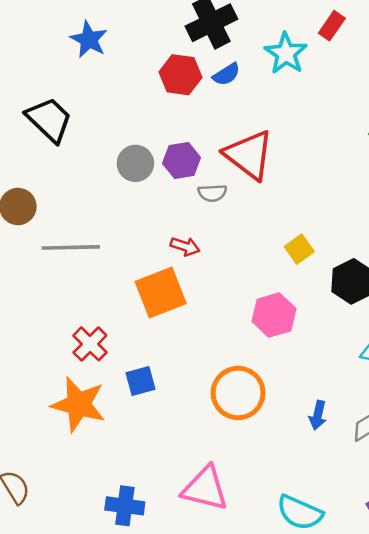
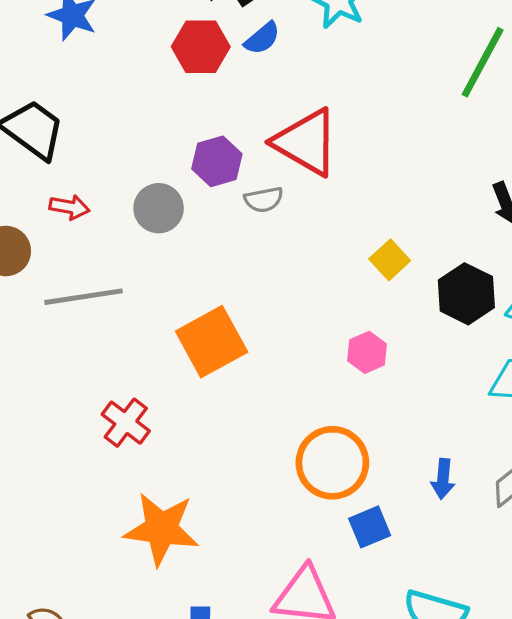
gray circle: (135, 163) -> (159, 208), moved
red arrow: (185, 246) -> (69, 207), moved
pink hexagon: (274, 315) -> (367, 352), size x0.7
blue square: (140, 381) -> (370, 527), moved
orange star: (79, 404) -> (161, 529), moved

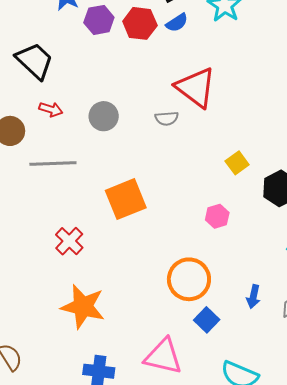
purple hexagon: (217, 161) -> (99, 20), moved
blue square: (370, 527) -> (207, 320), turned -30

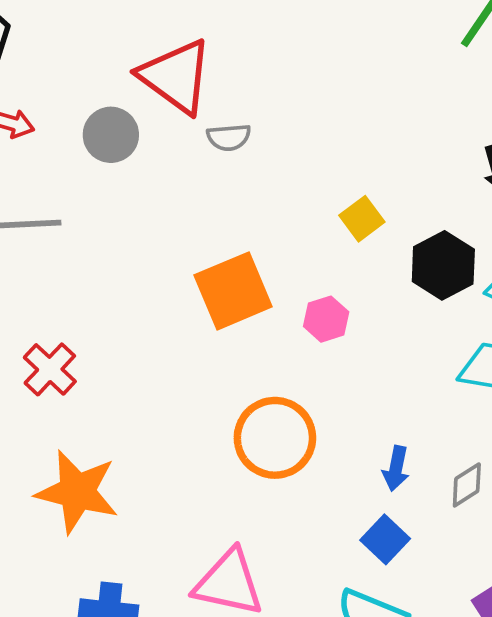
red triangle: (196, 87) -> (176, 76), moved
orange square: (126, 199) -> (233, 291), moved
blue square: (207, 320) -> (385, 539), moved

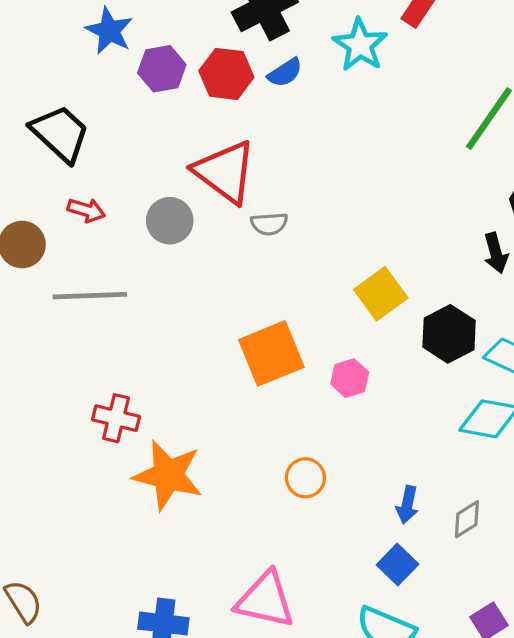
yellow square: (362, 219) -> (381, 294), size x1.4
red cross: (50, 369) -> (116, 418), turned -30
orange circle: (275, 438) -> (305, 478), size x0.6
orange star: (77, 492) -> (168, 475), moved

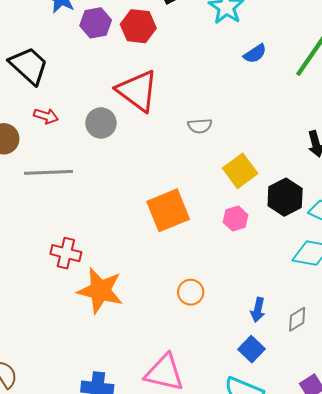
blue semicircle: (285, 73) -> (255, 54), moved
gray semicircle: (269, 224) -> (200, 126), moved
pink hexagon: (350, 378) -> (236, 219), moved

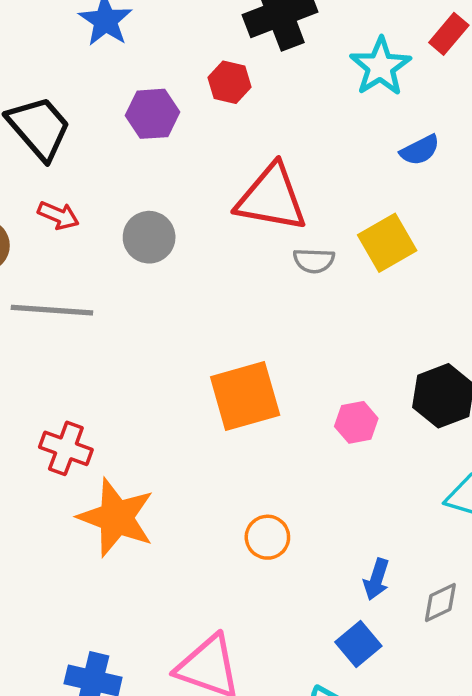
purple hexagon: (96, 23) -> (152, 114), moved
red hexagon: (138, 26) -> (230, 82), size x0.7
red triangle: (137, 91) -> (271, 198), moved, turned -33
yellow square: (240, 171) -> (387, 243), moved

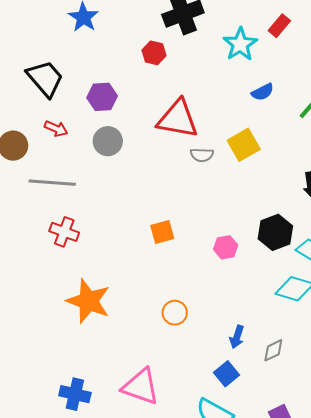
purple hexagon: (152, 114) -> (102, 97), moved
orange square: (245, 396) -> (162, 232), size x0.6
red cross: (66, 448) -> (64, 232), moved

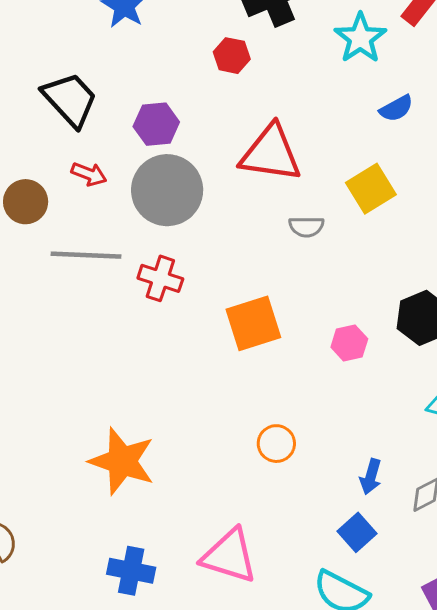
gray circle: (108, 141) -> (167, 190), size x1.6
gray semicircle: (202, 155) -> (306, 227), moved
red cross: (64, 232) -> (160, 278), moved
orange square: (162, 232) -> (253, 323), size x1.5
orange star: (88, 301) -> (122, 461), moved

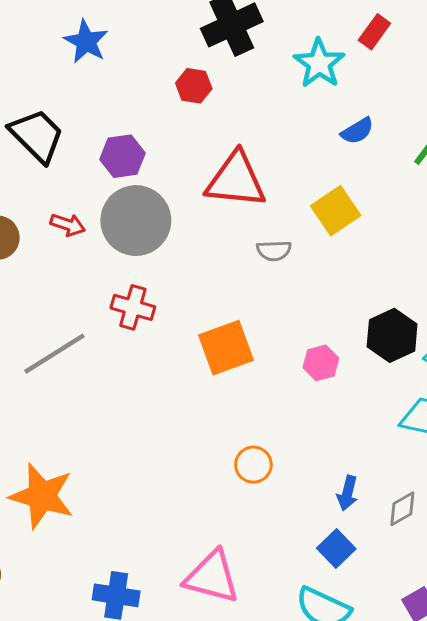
red arrow: (89, 174) -> (68, 225), moved
gray line: (86, 255) -> (54, 354), moved, turned -32
orange star: (122, 461) -> (42, 496), moved

